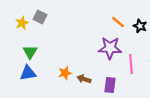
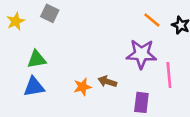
yellow star: (22, 23) -> (16, 21), moved
green triangle: (30, 52) -> (37, 59), turned 49
brown arrow: (84, 79) -> (107, 82), moved

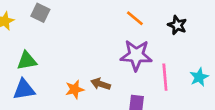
orange line: (152, 20) -> (135, 18), moved

